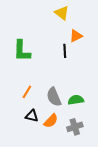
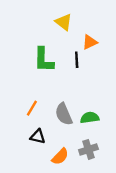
yellow triangle: (62, 13) -> (64, 22), moved
green L-shape: (22, 51) -> (44, 60), moved
orange semicircle: (51, 121) -> (60, 157), moved

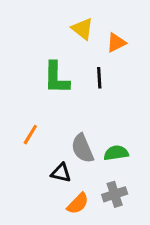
orange triangle: (90, 42) -> (116, 43), moved
orange line: (32, 108) -> (30, 135), moved
black triangle: (38, 137) -> (61, 173), moved

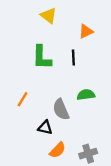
yellow triangle: (82, 29) -> (49, 16), moved
green semicircle: (116, 153) -> (86, 95), moved
gray cross: (115, 194) -> (88, 154), moved

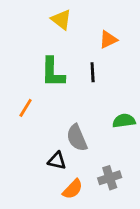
green semicircle: (86, 95) -> (124, 121), moved
orange line: (22, 99) -> (26, 108), moved
gray cross: (88, 154) -> (110, 178), moved

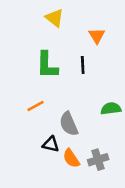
orange triangle: (108, 39) -> (97, 36), turned -36
orange line: (26, 108) -> (35, 106), moved, turned 30
orange semicircle: (73, 189) -> (71, 158), moved, turned 102

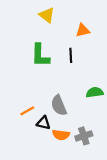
orange triangle: (97, 36) -> (83, 30), turned 48
orange line: (35, 106) -> (27, 111), moved
orange semicircle: (71, 158) -> (61, 135), turned -49

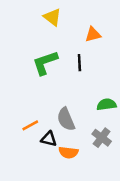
green L-shape: (40, 55) -> (45, 63), turned 70
gray cross: (84, 136) -> (102, 138), moved, turned -35

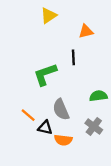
yellow triangle: (52, 17) -> (49, 16), turned 48
green L-shape: (45, 63) -> (45, 74), moved
orange line: (30, 125) -> (28, 115), turned 70

